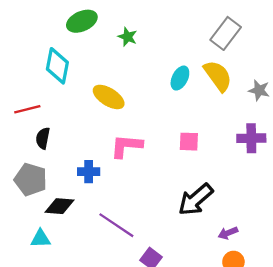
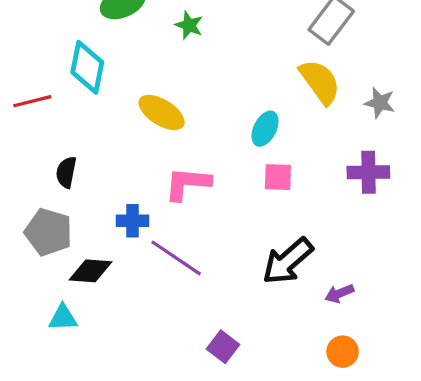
cyan ellipse: (180, 78) -> (265, 129), moved
red line: (27, 109) -> (32, 101), moved
purple line: (116, 225) -> (176, 258), moved
purple arrow: (228, 233) -> (339, 293), moved

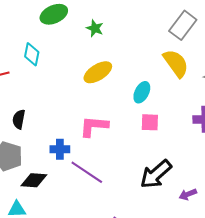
cyan diamond: (87, 67) -> (32, 54), size x0.7
yellow ellipse: (162, 112) -> (98, 72), moved, turned -64

